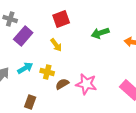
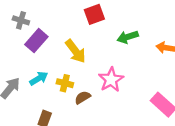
red square: (61, 19) -> (94, 14), moved
yellow arrow: (56, 45) -> (75, 51), size x1.5
pink star: (86, 84) -> (111, 80), moved, turned 30

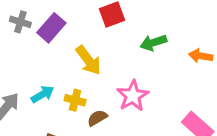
purple rectangle: (36, 41) -> (51, 28), moved

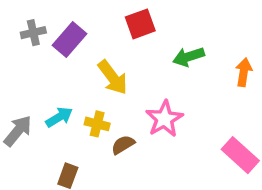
gray cross: (20, 22) -> (33, 33), turned -30
orange arrow: (201, 56) -> (244, 72), turned 90

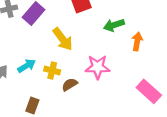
orange arrow: (244, 72) -> (137, 41), moved
pink star: (164, 119) -> (98, 67), turned 30

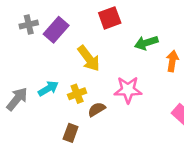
yellow cross: (52, 71) -> (77, 94), turned -35
brown rectangle: (32, 105) -> (71, 133), moved

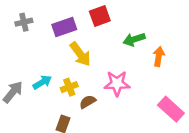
purple rectangle: (56, 30) -> (64, 27), moved, turned 30

